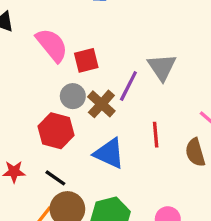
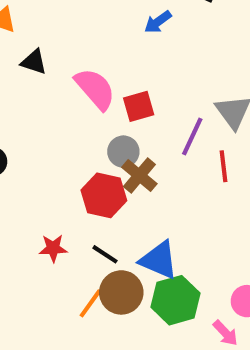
brown cross: (101, 104) -> (139, 176), moved
red line: (156, 135) -> (223, 166), moved
blue triangle: (109, 153) -> (159, 260), moved

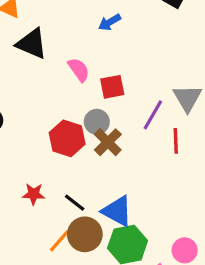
blue arrow: (158, 22) -> (110, 22), moved
black triangle: (34, 62) -> (32, 44), size x1.5
pink semicircle: (95, 89) -> (79, 70), size x0.7
red hexagon: (104, 195) -> (67, 138), moved

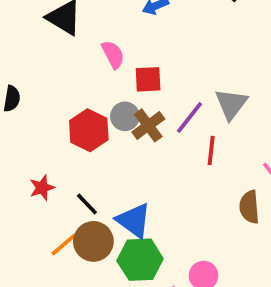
brown cross: (108, 142) -> (148, 125), moved
red star: (34, 194) -> (42, 188), turned -30

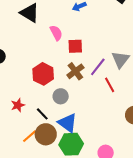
gray circle: (125, 116) -> (61, 96), moved
red line: (211, 151) -> (110, 85), turned -35

